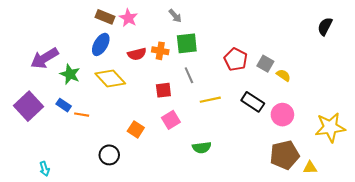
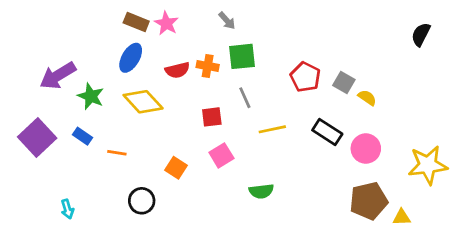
orange line: (82, 115) -> (117, 153), moved
cyan arrow: (44, 169) -> (67, 209), moved

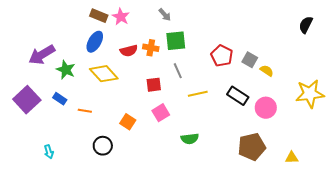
yellow star: (428, 165) -> (310, 94), moved
brown pentagon: (369, 201) -> (252, 147), moved

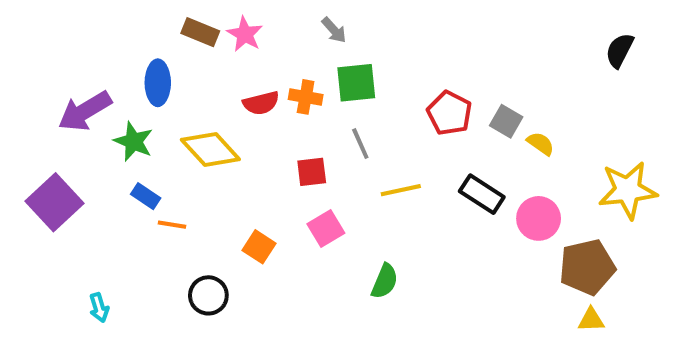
blue ellipse: (95, 42) -> (158, 83), moved, turned -30
blue rectangle: (60, 99) -> (146, 196), moved
green semicircle: (190, 139) -> (385, 281), turned -60
brown pentagon: (252, 147) -> (587, 267), moved

